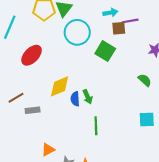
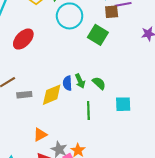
green semicircle: (145, 80) -> (99, 83), moved
yellow diamond: (60, 86) -> (52, 95), moved
cyan square: (147, 120) -> (123, 104), moved

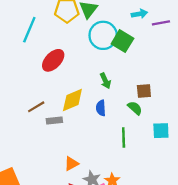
brown square: (112, 12) -> (144, 91), moved
green square: (98, 35) -> (122, 41), moved
green arrow: (80, 81) -> (105, 81), moved
yellow diamond: (52, 95) -> (72, 100), moved

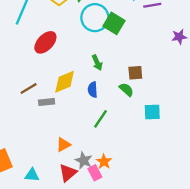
green line: (124, 137) -> (101, 119), moved, turned 36

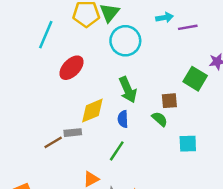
green square: (114, 23) -> (195, 79), moved
green arrow: (97, 63) -> (128, 90), size x1.5
brown line: (29, 88) -> (53, 142), moved
green line: (101, 119) -> (117, 151), moved

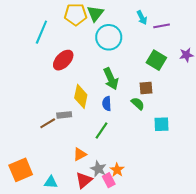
cyan arrow: (165, 17) -> (142, 18), turned 72
green square: (195, 79) -> (156, 60), moved
yellow diamond: (92, 111) -> (81, 96), turned -55

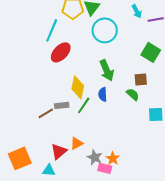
cyan line: (41, 32) -> (52, 30), moved
green line: (101, 130) -> (84, 105), moved
red triangle: (84, 180) -> (59, 151), moved
pink rectangle: (109, 180) -> (105, 168), turned -48

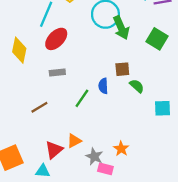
green arrow: (107, 70) -> (121, 28), moved
brown square: (141, 79) -> (122, 69), moved
yellow diamond: (78, 87) -> (19, 50), moved
gray rectangle: (62, 105) -> (57, 73), moved
orange star: (113, 158) -> (121, 149), moved

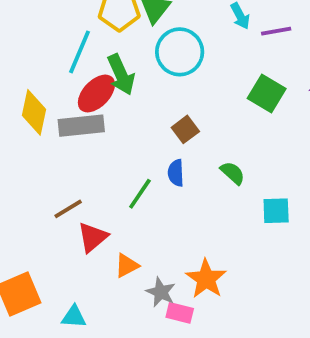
green arrow: (121, 28) -> (121, 75), moved
brown square: (122, 69) -> (185, 129), moved, turned -32
gray rectangle: (57, 73) -> (81, 126), moved, size x1.6
orange star: (121, 149) -> (206, 279), size x1.5
red triangle: (54, 150) -> (93, 237), moved

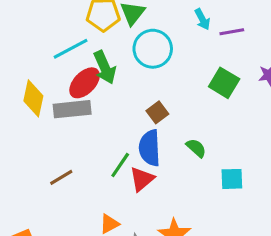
cyan line: (79, 52) -> (71, 49), turned 39
blue semicircle: (176, 173) -> (150, 148), size x1.6
red triangle: (93, 237) -> (142, 179), moved

